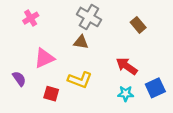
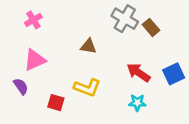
gray cross: (89, 17) -> (125, 19), moved
pink triangle: (44, 58) -> (35, 60), moved
blue square: (155, 88) -> (174, 74), moved

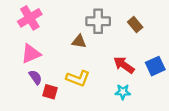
gray cross: (125, 19) -> (98, 21), moved, turned -30
pink cross: (33, 20) -> (30, 18), size x1.5
purple semicircle: (21, 86) -> (35, 77), moved

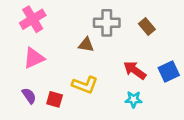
purple semicircle: (35, 77) -> (29, 96), moved

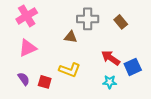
blue square: (169, 71) -> (133, 67), moved

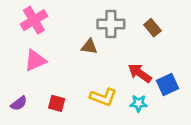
yellow L-shape: (70, 70) -> (103, 97), moved
purple semicircle: (24, 79) -> (19, 103), moved, turned 88

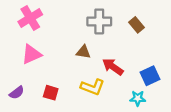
brown triangle: (89, 47) -> (83, 52), moved
red arrow: (140, 73) -> (113, 67), moved
cyan star: (139, 103) -> (138, 98), moved

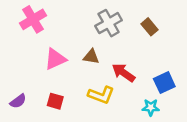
gray cross: (99, 21) -> (109, 23), turned -30
pink triangle: (31, 54) -> (55, 59), moved

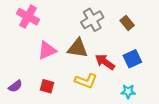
pink cross: (33, 19) -> (28, 17), turned -30
brown triangle: (91, 57) -> (78, 48), size x1.5
blue square: (164, 83) -> (132, 59), moved

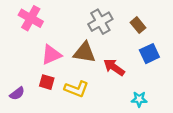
blue square: (132, 59) -> (149, 54), moved
yellow L-shape: (86, 81) -> (76, 89), moved
red square: (47, 86) -> (47, 82), moved

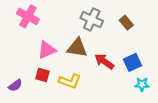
gray cross: (100, 22) -> (92, 20), turned -35
blue square: (149, 54) -> (133, 62), moved
cyan star: (139, 99) -> (142, 84), moved

